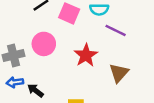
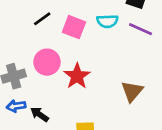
purple line: (116, 30) -> (140, 29), moved
red star: (86, 55) -> (77, 76), moved

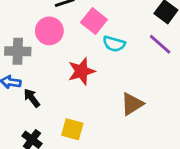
cyan semicircle: (107, 21) -> (114, 44), moved
pink circle: (47, 62) -> (49, 31), moved

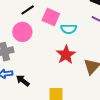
red star: (81, 71) -> (66, 55), moved

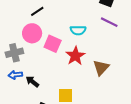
pink square: (51, 17) -> (53, 44), moved

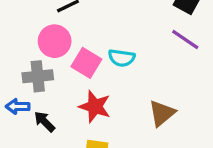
cyan semicircle: (78, 30) -> (122, 58), moved
gray cross: (14, 53) -> (38, 76), moved
red star: (75, 56) -> (95, 106), moved, turned -30

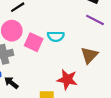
red star: (95, 106) -> (67, 79), moved
brown triangle: (162, 113) -> (89, 55), moved

